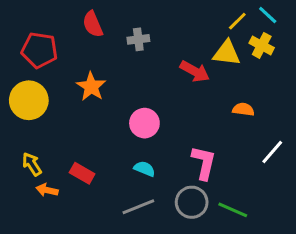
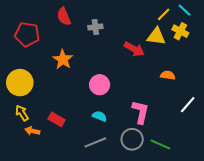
yellow circle: (29, 100) -> (20, 83), moved

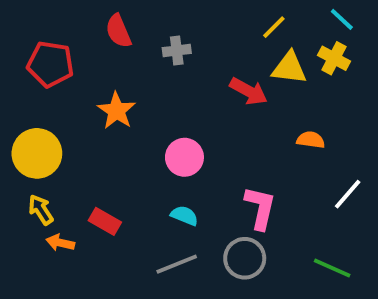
yellow line: (164, 14) -> (274, 27), moved
green line: (160, 145) -> (332, 268), moved

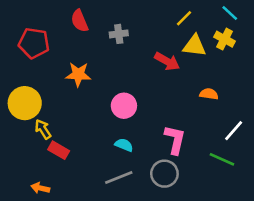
orange star: (117, 111) -> (78, 74), turned -30
yellow arrow: (41, 210) -> (43, 129), moved
red rectangle: (105, 221) -> (59, 150), moved
orange arrow: (60, 243) -> (40, 188), moved
green line: (332, 268) -> (222, 159), moved

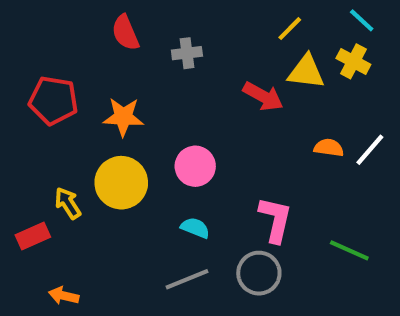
red pentagon: (34, 43) -> (53, 100), moved
yellow circle: (25, 103) -> (121, 183), moved
white line: (234, 131) -> (370, 150), moved
red rectangle: (59, 150) -> (33, 236), moved, turned -54

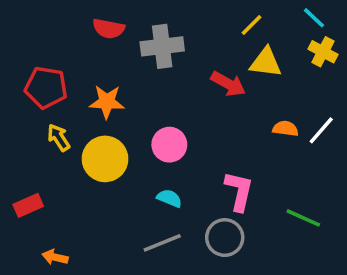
red semicircle: (125, 33) -> (109, 29), turned -56
gray cross: (187, 53) -> (162, 46), size x1.6
yellow cross: (353, 61) -> (323, 52), moved
yellow arrow: (68, 203) -> (59, 138), moved

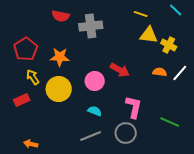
yellow line: (252, 25) -> (141, 14), turned 64
yellow cross: (323, 52) -> (169, 45), moved
red arrow: (228, 84) -> (120, 70), moved
red pentagon: (46, 87) -> (26, 49), turned 30
red rectangle: (28, 205) -> (22, 100), moved

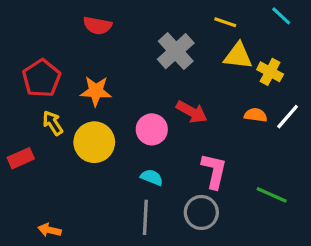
gray cross: (91, 26) -> (176, 51), moved, turned -35
red rectangle: (22, 100) -> (21, 158), moved
gray line: (91, 136) -> (145, 217), turned -65

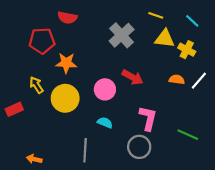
cyan line: (281, 16) -> (192, 21), moved
red pentagon: (42, 78) -> (42, 41), moved, turned 30
gray line: (145, 217) -> (85, 150), moved

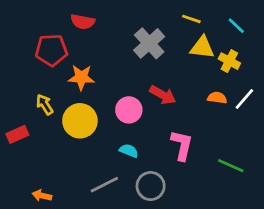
gray circle: (139, 147) -> (151, 186), moved
gray line: (85, 150) -> (104, 185), turned 60

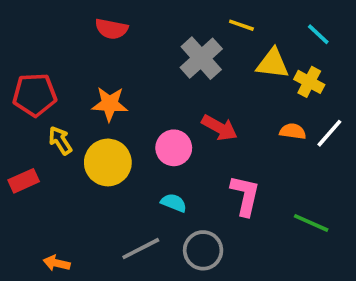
yellow line: (191, 19) -> (241, 25), moved
red pentagon: (51, 50) -> (35, 95), moved

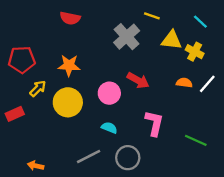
yellow arrow: (60, 140) -> (38, 88), turned 78

